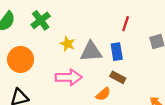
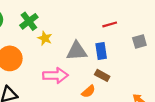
red line: (126, 24) -> (110, 24), turned 56
yellow star: (67, 44) -> (45, 38), moved

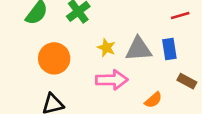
yellow star: (45, 38) -> (106, 48), moved
brown rectangle: (102, 75) -> (187, 81), moved

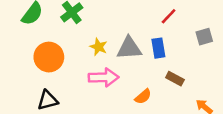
red line: (180, 15) -> (169, 16), turned -30

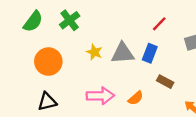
blue rectangle: (158, 48) -> (150, 53), turned 30
pink arrow: (104, 77) -> (100, 96), moved

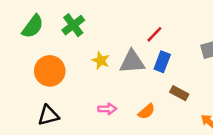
red line: (159, 24) -> (154, 34), moved
pink arrow: (100, 96) -> (107, 109), size x0.6

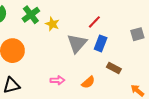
yellow star: (101, 60) -> (52, 24), moved
gray triangle: (132, 62) -> (77, 43), turned -45

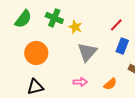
green cross: (31, 15) -> (54, 18), turned -30
gray triangle: (77, 43) -> (87, 52), moved

